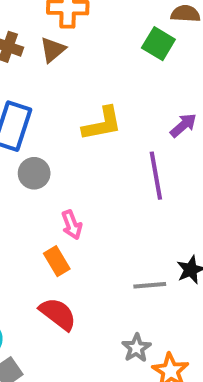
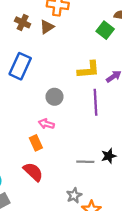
yellow L-shape: (102, 124) -> (89, 70), moved
gray circle: (34, 173) -> (54, 97), moved
pink arrow: (72, 225) -> (46, 124), turned 120

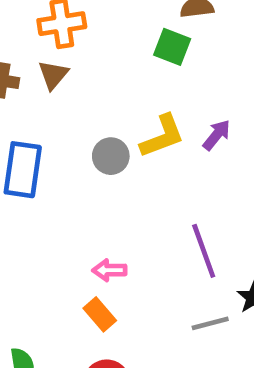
gray circle: (54, 97) -> (111, 156), moved
purple line: (96, 102) -> (204, 251), moved

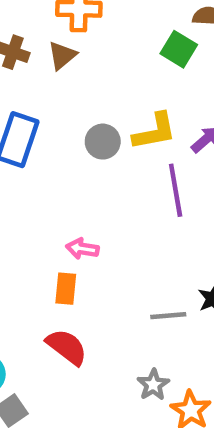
purple line: (204, 251) -> (176, 190), moved
orange rectangle: (100, 314) -> (66, 289), turned 36

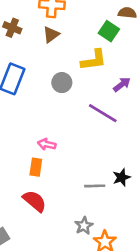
brown triangle: (62, 55) -> (51, 35), moved
yellow L-shape: (154, 132) -> (94, 60), moved
purple line: (176, 190) -> (103, 113), turned -52

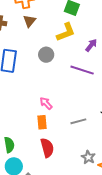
pink arrow: (47, 144) -> (46, 103), turned 48
gray line: (95, 186) -> (78, 121), moved
red semicircle: (35, 201) -> (47, 148), turned 48

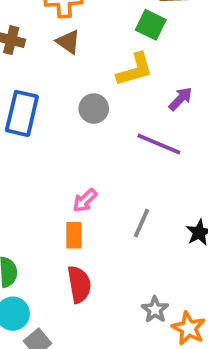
brown triangle: (29, 21) -> (68, 42), turned -40
pink arrow: (46, 103) -> (85, 200), turned -96
gray line: (78, 121) -> (141, 223), moved, turned -56

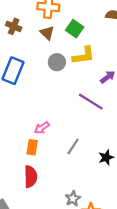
green square: (151, 25) -> (75, 29), moved
gray circle: (94, 109) -> (57, 62), moved

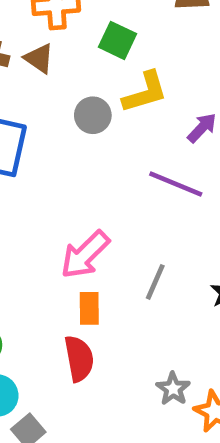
brown triangle: (47, 33) -> (39, 58), moved
pink arrow: (42, 128) -> (85, 255), size x1.6
orange rectangle: (32, 147) -> (89, 308), moved

